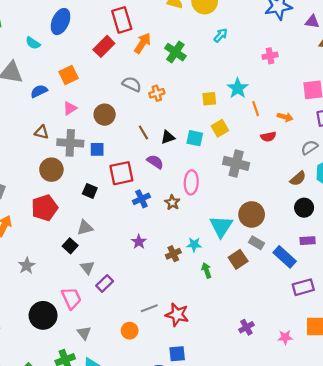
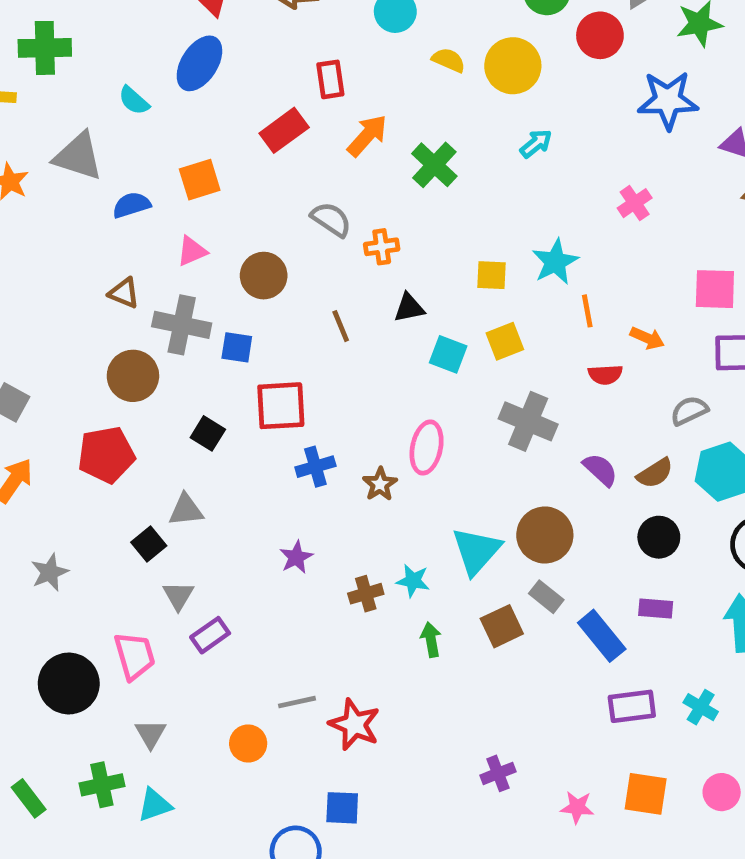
red rectangle: (122, 20) -> (330, 79), size x0.7
pink cross: (270, 56) -> (635, 203), turned -32
black triangle: (168, 137) -> (409, 308), moved
purple semicircle: (155, 162) -> (600, 470), moved

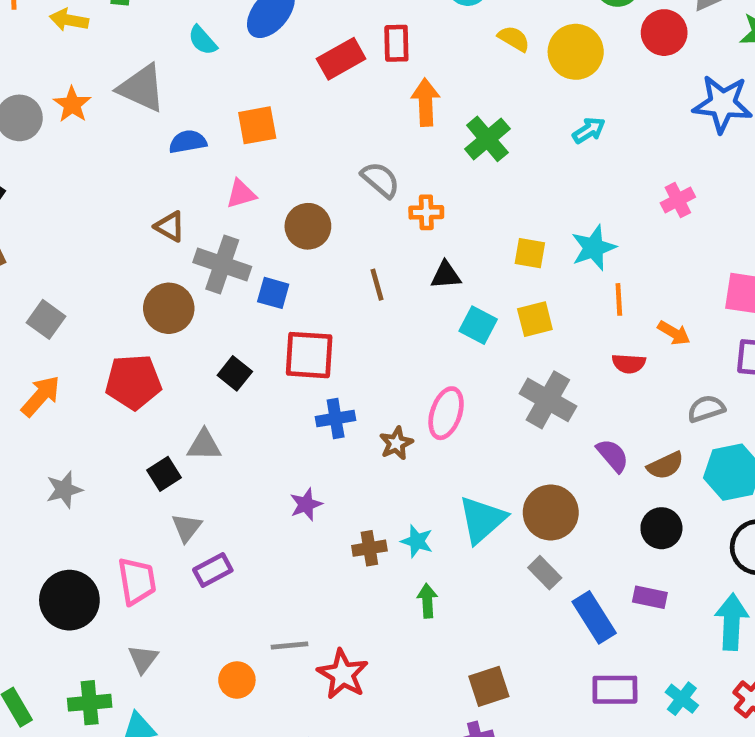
red rectangle: (284, 130) -> (341, 59), moved
orange arrow: (367, 136) -> (426, 102), turned -51
brown square: (502, 626) -> (489, 686), moved

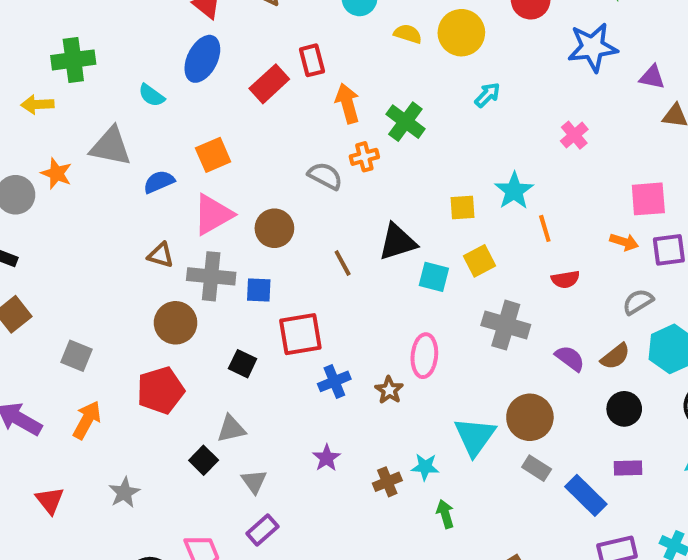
pink triangle: (241, 194) -> (213, 214), size x1.6
orange cross: (426, 212) -> (364, 157), moved
black triangle: (446, 275) -> (397, 242), size x1.5
orange arrow: (674, 333) -> (624, 242), moved
gray triangle: (187, 528) -> (254, 481), moved

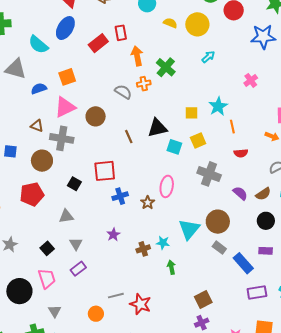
cyan semicircle: (152, 95) -> (38, 45), size x1.5
blue square: (259, 290) -> (10, 151), moved
black square: (204, 460) -> (47, 248), moved

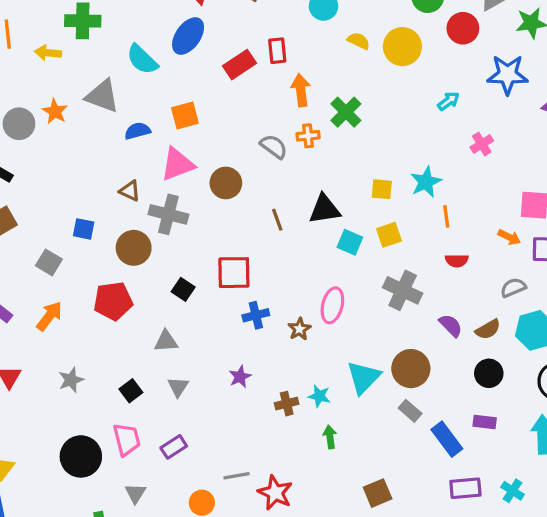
cyan arrow: (208, 57) -> (448, 101), moved
purple rectangle: (78, 269) -> (174, 447), moved

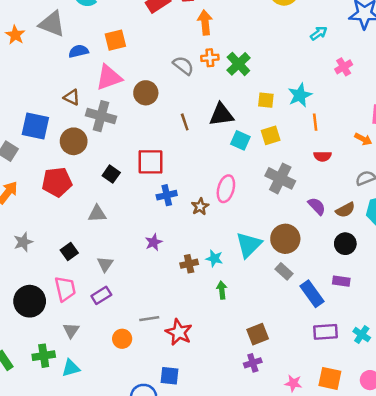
green cross: (346, 112) -> (238, 64), moved
blue square: (84, 229) -> (35, 126), size x1.6
gray triangle: (178, 387) -> (105, 264), moved

